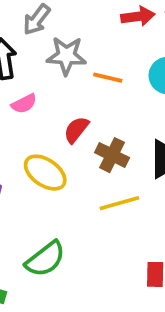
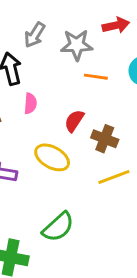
gray star: (66, 56) -> (77, 45), moved
pink semicircle: (24, 104) -> (30, 103), turned -54

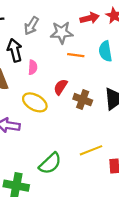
pink semicircle: (30, 103) -> (33, 67), moved
yellow ellipse: (52, 157) -> (35, 102), moved
yellow line: (114, 177) -> (91, 150), moved

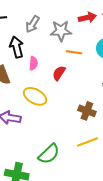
red semicircle: (61, 87) -> (59, 73), moved
brown cross: (83, 100) -> (87, 111), moved

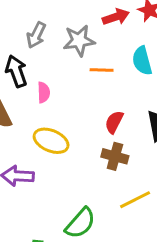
red semicircle: (59, 73) -> (114, 122), moved
brown cross: (87, 111) -> (115, 156), moved

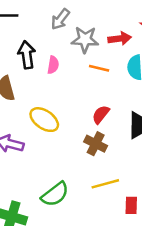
red arrow: (116, 17) -> (120, 39), moved
gray arrow: (36, 35) -> (60, 19), moved
pink semicircle: (44, 92) -> (53, 65), moved

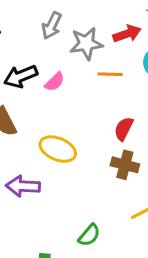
black arrow: (27, 55) -> (21, 76), turned -92
pink semicircle: (53, 65) -> (55, 82), turned 48
green semicircle: (55, 194) -> (89, 235), size x0.7

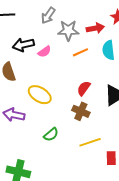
orange line: (110, 74) -> (80, 52), turned -35
green semicircle: (89, 235) -> (51, 135), moved

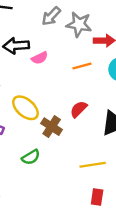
gray star: (68, 30) -> (79, 24), moved
brown cross: (81, 111) -> (52, 127), moved
yellow line: (90, 142) -> (93, 165), moved

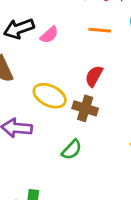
orange line: (82, 66) -> (100, 30), turned 36
red semicircle: (79, 109) -> (94, 76), moved

